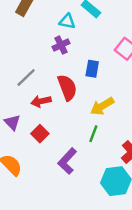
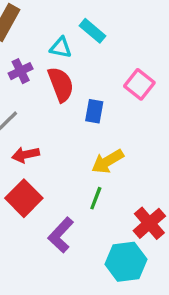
purple cross: (61, 45) -> (21, 71), moved
red semicircle: (67, 87) -> (61, 84), moved
red square: (40, 134) -> (24, 198), size x1.5

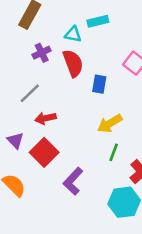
cyan rectangle: (93, 31) -> (98, 21), turned -54
green line: (96, 198) -> (114, 152), moved

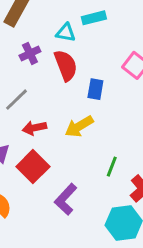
yellow arrow: (110, 123) -> (79, 126), moved

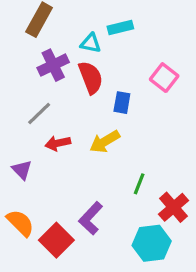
purple cross: (30, 53) -> (53, 65), size x1.4
red square: (33, 167) -> (56, 240), moved

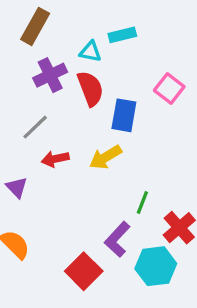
blue rectangle: (122, 103) -> (124, 115), size x1.4
purple L-shape: (91, 218) -> (117, 239), moved
red square: (56, 240) -> (84, 271), moved

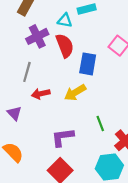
gray line: (35, 127) -> (27, 72), turned -30
green line: (142, 202) -> (100, 123), turned -42
purple L-shape: (117, 239) -> (62, 137), moved, turned 40

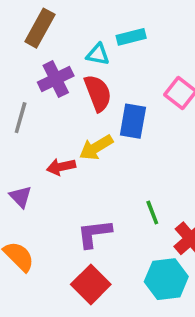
gray line: (27, 72) -> (21, 118), moved
yellow arrow: (75, 93) -> (96, 147), moved

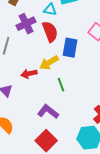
green line: (152, 212) -> (61, 85), moved
purple L-shape: (94, 234) -> (48, 112), turned 45

